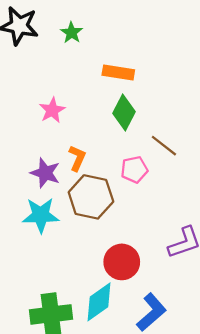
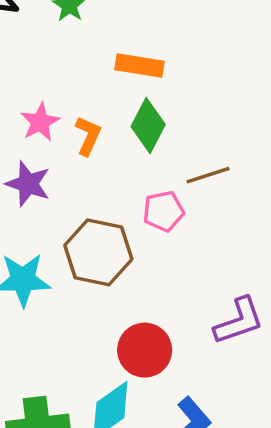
brown line: (164, 146) -> (208, 175), turned -56
orange L-shape: (77, 158) -> (88, 136), moved
purple star: (45, 173) -> (28, 184), moved

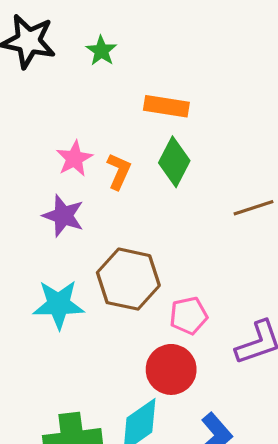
brown line: (208, 175) -> (254, 208), moved
pink pentagon: (163, 211) -> (189, 316), moved

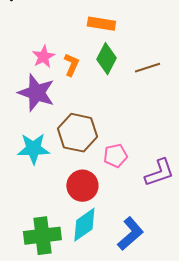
brown line: (254, 208) -> (147, 68), moved
purple star: (63, 216) -> (36, 93), size x1.4
red circle: (171, 369) -> (82, 186), moved

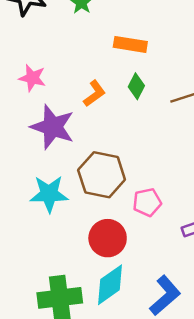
pink star: (43, 57) -> (32, 78), moved, turned -30
green diamond: (106, 59) -> (136, 86), size x0.7
orange L-shape: (71, 65) -> (94, 93), turned 30

